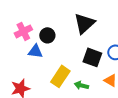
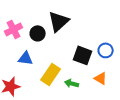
black triangle: (84, 23) -> (59, 21), moved
blue triangle: (35, 51) -> (26, 58), moved

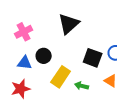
black circle: (38, 33) -> (44, 56), moved
blue triangle: (26, 58) -> (25, 63), moved

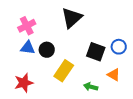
blue triangle: (25, 63) -> (28, 48), moved
green arrow: (82, 86) -> (91, 87), moved

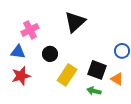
blue triangle: (28, 48) -> (18, 52), moved
black square: (96, 52) -> (97, 70), moved
red star: (24, 83) -> (21, 76), moved

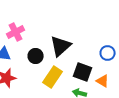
black triangle: (75, 22) -> (61, 46), moved

